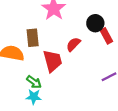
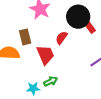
black circle: (95, 23) -> (78, 17), size x1.5
green arrow: (34, 82) -> (51, 81), moved, turned -56

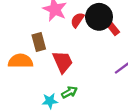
red semicircle: (62, 38) -> (77, 20), moved

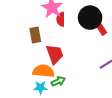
red semicircle: (77, 20) -> (61, 19), moved, turned -40
orange semicircle: (21, 61) -> (44, 71), moved

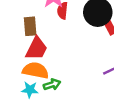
red trapezoid: (55, 54) -> (36, 49), moved, turned 40

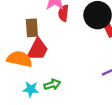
orange semicircle: (36, 70) -> (19, 59), moved

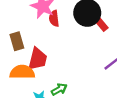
brown rectangle: (32, 28) -> (17, 41), moved

